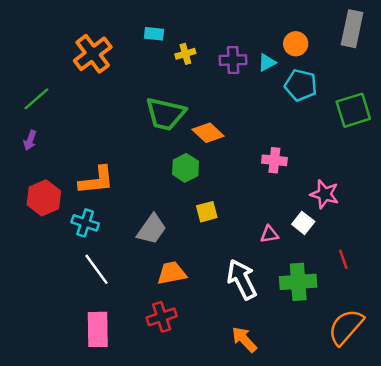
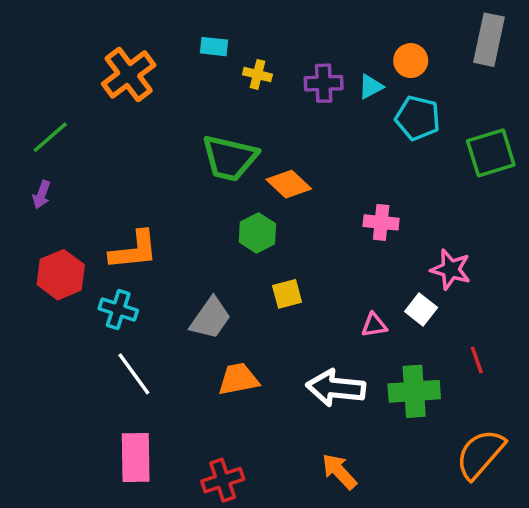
yellow cross: (185, 54) -> (257, 74), turned 30
white arrow: (242, 279) -> (336, 388), turned -57
red cross: (162, 317) -> (223, 480), moved

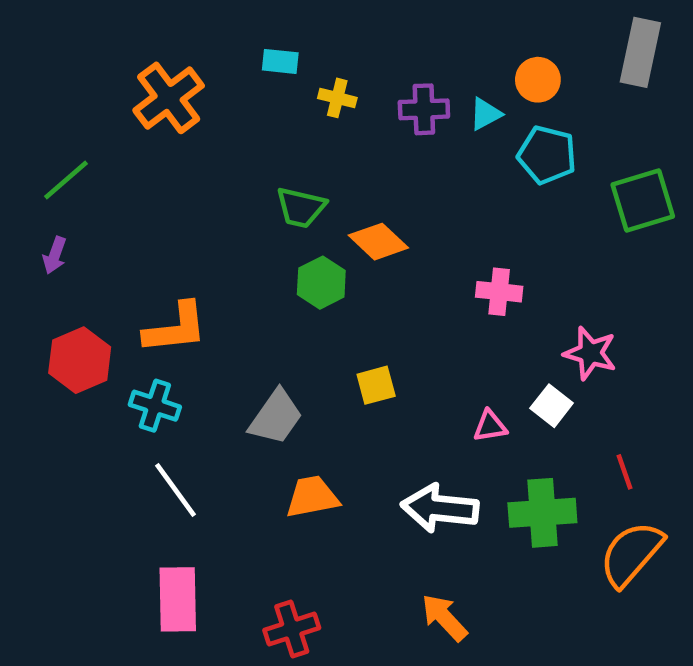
green trapezoid: (230, 158) -> (301, 207), size x0.7
green hexagon: (257, 233) -> (321, 283), moved
orange semicircle: (480, 454) -> (631, 554), moved

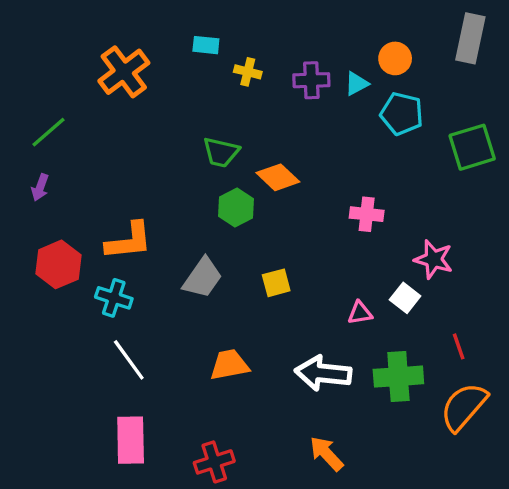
gray trapezoid: (276, 417) -> (203, 278), moved

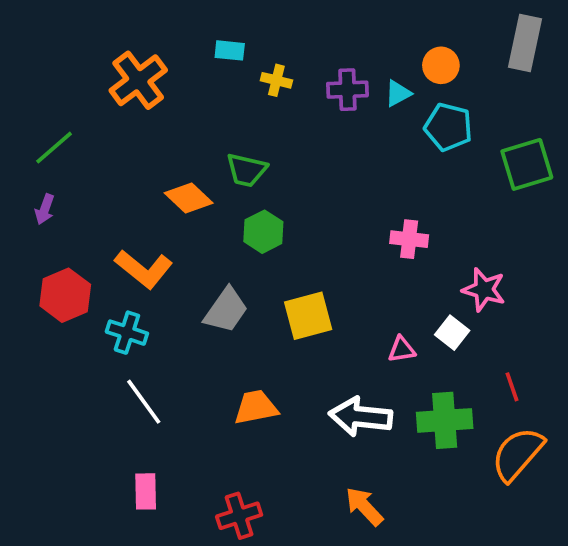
orange diamond: (278, 177) -> (189, 198), moved
orange L-shape: (129, 241) -> (144, 269), turned 45
yellow square: (276, 283) -> (308, 316), size x1.5
pink rectangle: (131, 440) -> (146, 491), size x0.7

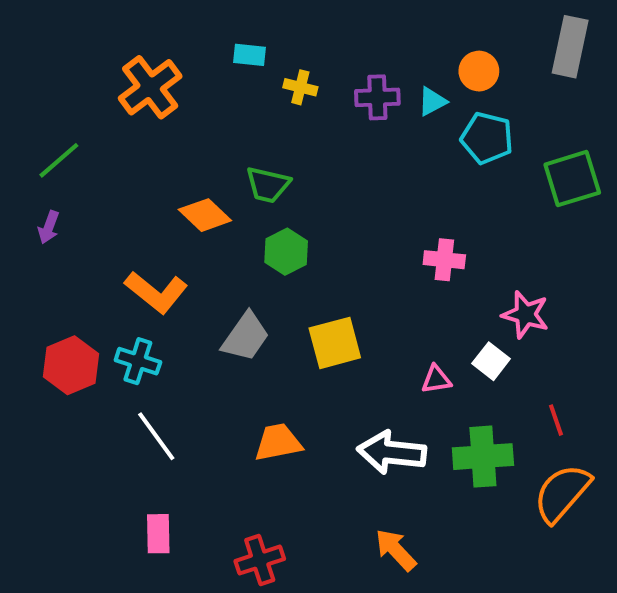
red hexagon: (65, 295) -> (71, 365), moved

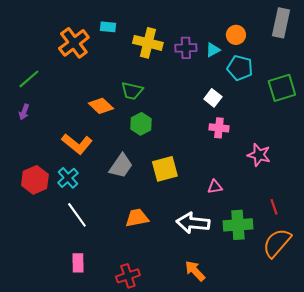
cyan rectangle: (250, 55) -> (108, 27), moved
yellow cross: (300, 87) -> (148, 43), size x1.8
cyan cross: (138, 361) -> (68, 178), turned 30
white square: (491, 361) -> (213, 98), moved

